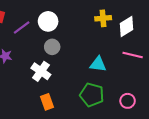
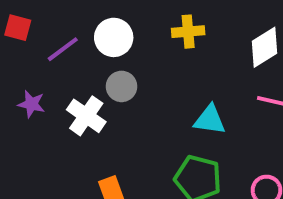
yellow cross: (103, 18) -> (188, 32), moved
white cross: (41, 71) -> (86, 116), moved

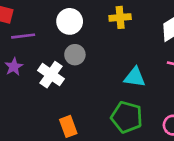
purple line: (63, 49) -> (23, 36), moved, turned 30
purple star: (31, 104) -> (14, 67), turned 30

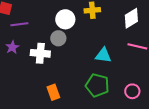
white circle: (70, 21) -> (65, 19), moved
white cross: (51, 75) -> (40, 53), turned -30

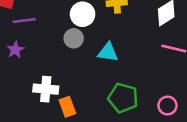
white cross: (40, 53) -> (46, 89), moved
cyan triangle: (103, 55) -> (108, 52), moved

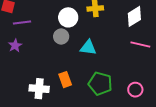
white cross: (46, 89) -> (39, 89), moved
orange rectangle: (67, 107) -> (65, 80), moved

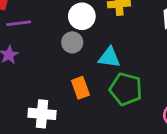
orange rectangle: (65, 80) -> (80, 88), moved
green pentagon: (100, 84) -> (126, 89), moved

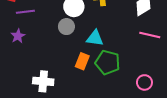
orange rectangle: (80, 88) -> (82, 61), moved, turned 42

